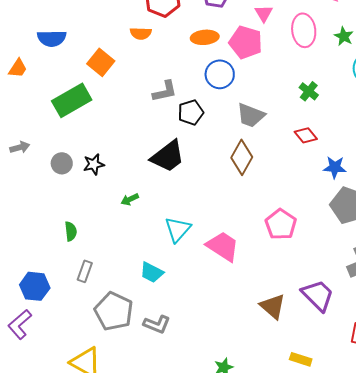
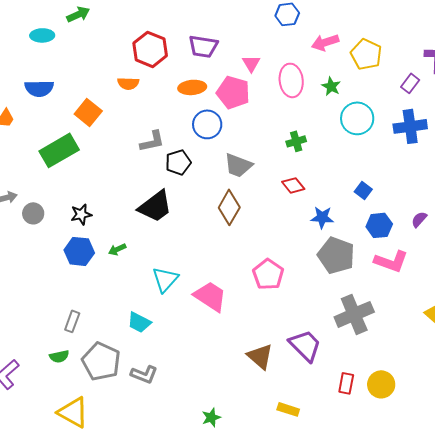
green cross: (309, 91) -> (296, 141), turned 36
gray circle: (62, 163) -> (33, 213), moved
green semicircle: (71, 231) -> (59, 356), moved, turned 84
blue hexagon: (35, 286) -> (79, 251), moved

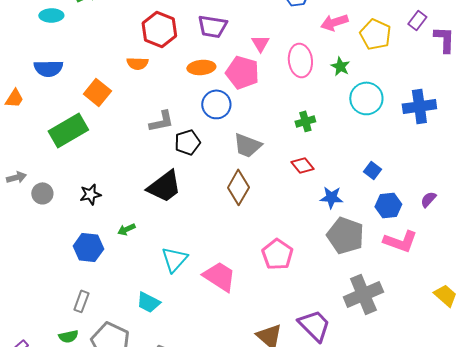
purple rectangle: (410, 83) -> (417, 20), moved
blue hexagon: (79, 251) -> (88, 247), moved

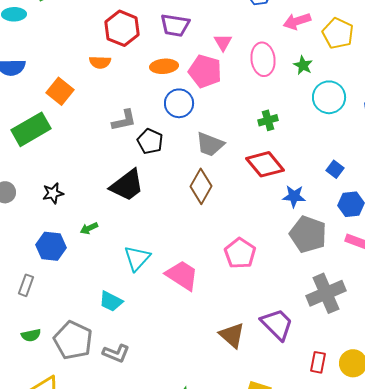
black pentagon: (187, 142) -> (150, 141), turned -30
red diamond: (302, 165) -> (265, 164), size x1.6
gray rectangle: (81, 301) -> (26, 285), moved

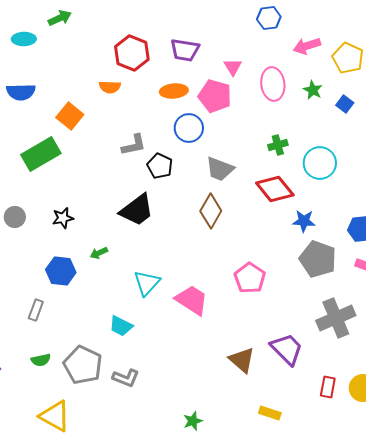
cyan circle: (329, 97) -> (320, 163), moved
blue square: (335, 169) -> (345, 104), moved

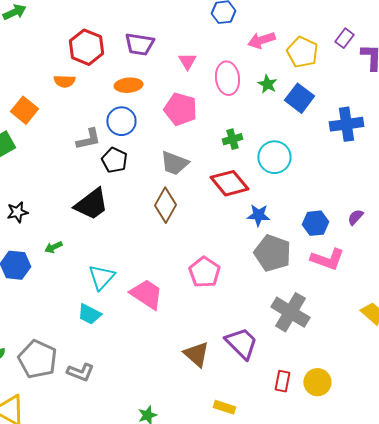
pink pentagon: (215, 96) -> (180, 109), moved
blue square: (345, 104) -> (299, 98), size x1.6
blue circle: (189, 128) -> (121, 121), moved
gray cross: (336, 318) -> (290, 312), turned -36
cyan trapezoid: (121, 326) -> (89, 314), moved

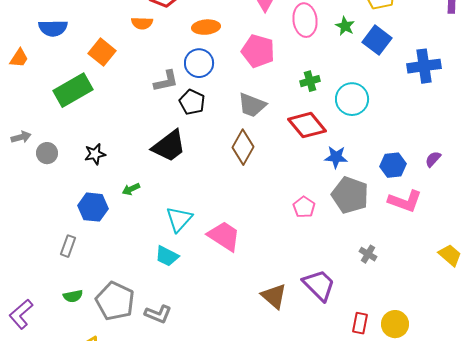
pink pentagon: (204, 272) -> (304, 207), moved, size x0.7
gray cross: (290, 312) -> (368, 254), size x0.5

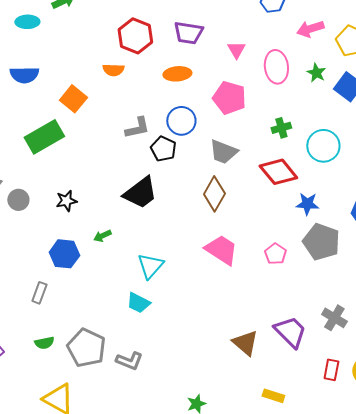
blue circle: (199, 63) -> (181, 121), moved
pink trapezoid: (224, 236) -> (221, 250), moved
gray cross: (368, 254) -> (334, 318), moved, size x1.4

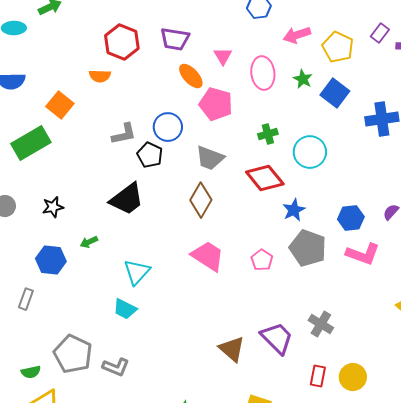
orange ellipse: (177, 74) -> (191, 76), moved, turned 52
blue star: (307, 204) -> (294, 210), turned -30
green semicircle: (44, 343) -> (31, 372), moved

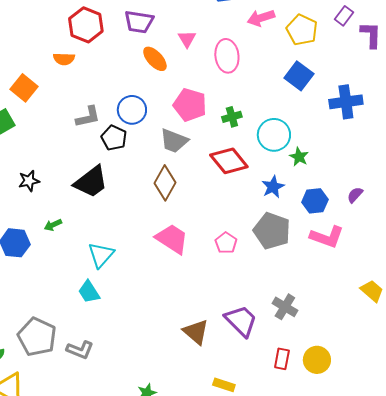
green star: (303, 79) -> (299, 157), moved
pink pentagon: (216, 104) -> (190, 105), moved
black star: (53, 207) -> (29, 181), moved
blue star: (294, 210) -> (273, 187), moved
cyan trapezoid: (125, 309) -> (89, 292), turned 30

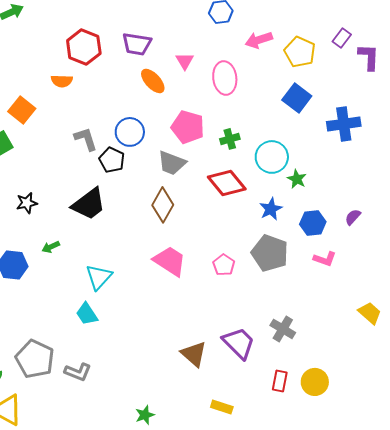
gray L-shape: (88, 117) -> (86, 139), turned -96
pink L-shape: (327, 237) -> (325, 259), size x0.7

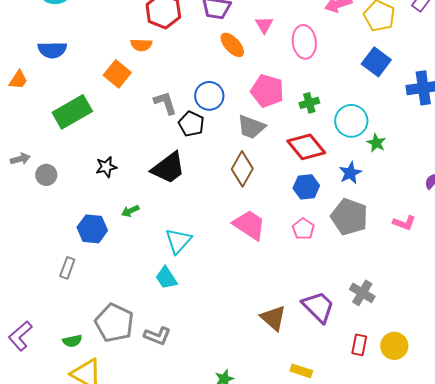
orange square: (22, 110) -> (117, 74), moved
blue hexagon: (313, 223) -> (306, 187), moved

